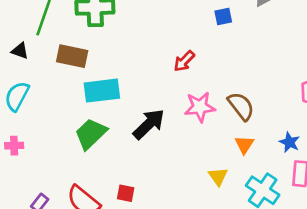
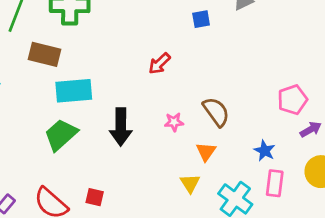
pink star: (200, 107) -> (174, 122), moved, size x0.6
black arrow: (149, 124) -> (121, 127), turned 132
orange triangle: (244, 145) -> (206, 152), moved

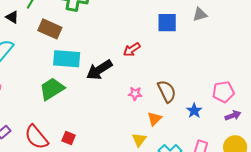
blue square: (201, 19) -> (167, 23), size x1.5
black arrow: (121, 127) -> (99, 70), moved, turned 48
blue star: (265, 151) -> (194, 111), moved

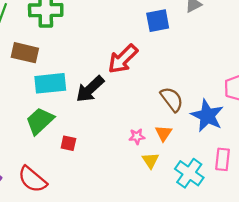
red arrow: (132, 50) -> (123, 59), size x1.6
pink star: (135, 94) -> (137, 136), moved
blue star: (194, 111) -> (207, 116), size x1.8
red square: (69, 138) -> (68, 143), moved

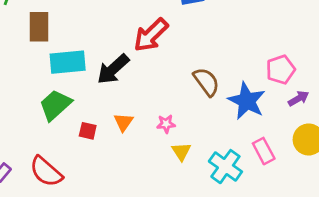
brown rectangle: (25, 53) -> (39, 27), turned 76
orange triangle: (164, 133) -> (123, 122), moved
pink rectangle: (223, 159) -> (264, 151), turned -35

